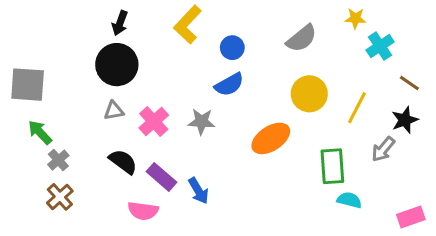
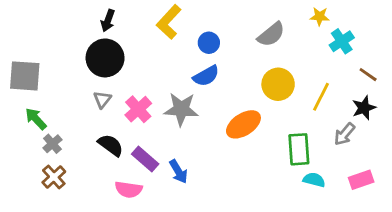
gray triangle: (114, 111) -> (102, 99), turned -42
gray star: (202, 122) -> (181, 109), size x1.4
pink rectangle: (411, 217) -> (361, 180), moved

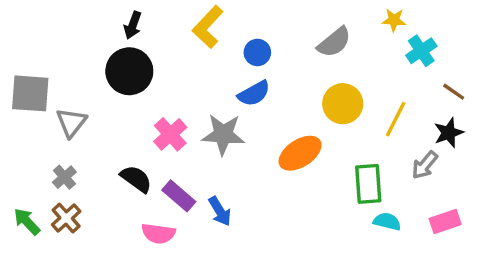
gray triangle: (102, 99) -> (71, 122), moved, size x1.4
green arrow: (36, 119) -> (27, 221), moved

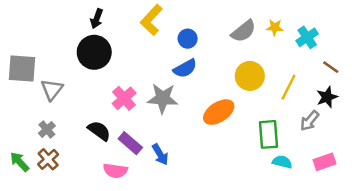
yellow star: (394, 20) -> (275, 27), moved

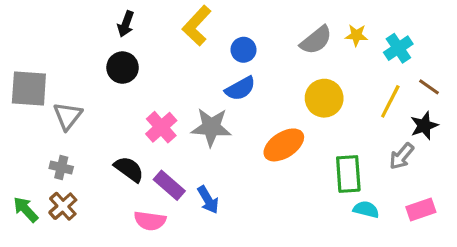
black circle: (94, 52) -> (123, 68), size x0.7
yellow line: (288, 87) -> (390, 101), moved
gray cross: (47, 129) -> (61, 168), turned -35

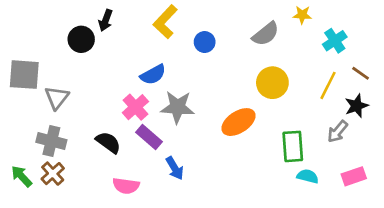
yellow star: (356, 35) -> (302, 15), moved
black circle: (123, 68) -> (81, 39), moved
blue semicircle: (240, 88) -> (153, 75), moved
gray cross: (61, 168) -> (51, 141), size x1.5
purple rectangle: (169, 185) -> (149, 137), moved

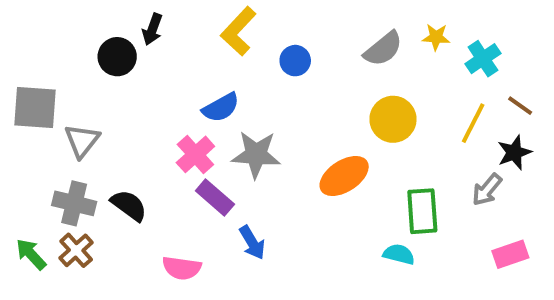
yellow star: (302, 15) -> (436, 37), moved
black semicircle: (108, 142) -> (129, 205), moved
cyan semicircle: (308, 176) -> (399, 254), moved

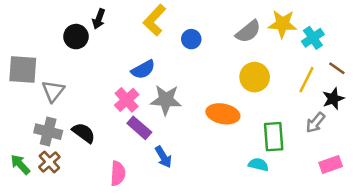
yellow star: (436, 37) -> (282, 24), size x1.6
orange ellipse: (344, 176) -> (223, 114), turned 44
pink semicircle: (182, 268) -> (118, 173), turned -95

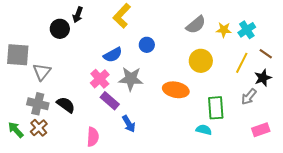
yellow star: (282, 24) -> (224, 30), moved, size x0.7
blue circle: (191, 39) -> (147, 45), moved

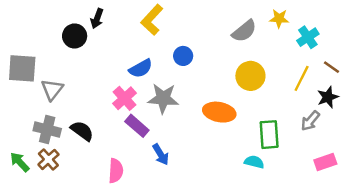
yellow star: (224, 30) -> (279, 19), moved

